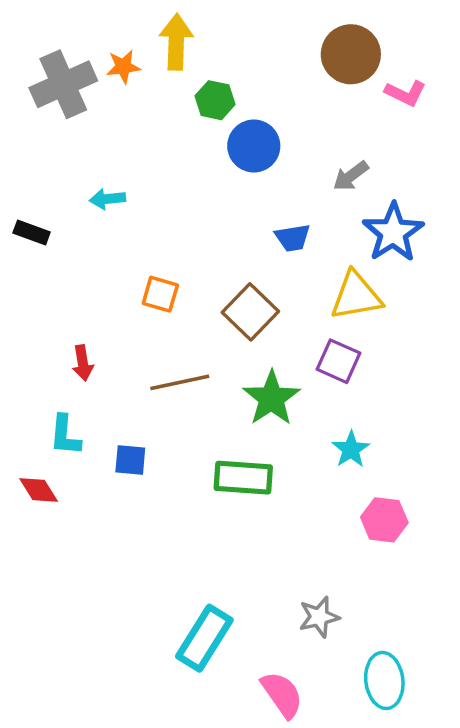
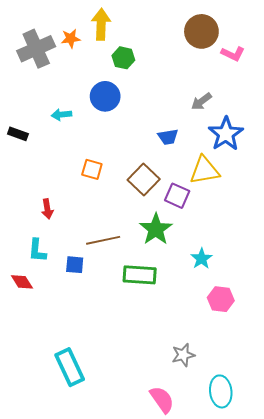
blue circle: (254, 146) -> (105, 96), moved
purple square: (338, 361) -> (177, 196), moved
brown line: (180, 382) -> (103, 240), moved
cyan rectangle: (204, 638) -> (70, 367), moved, turned -57

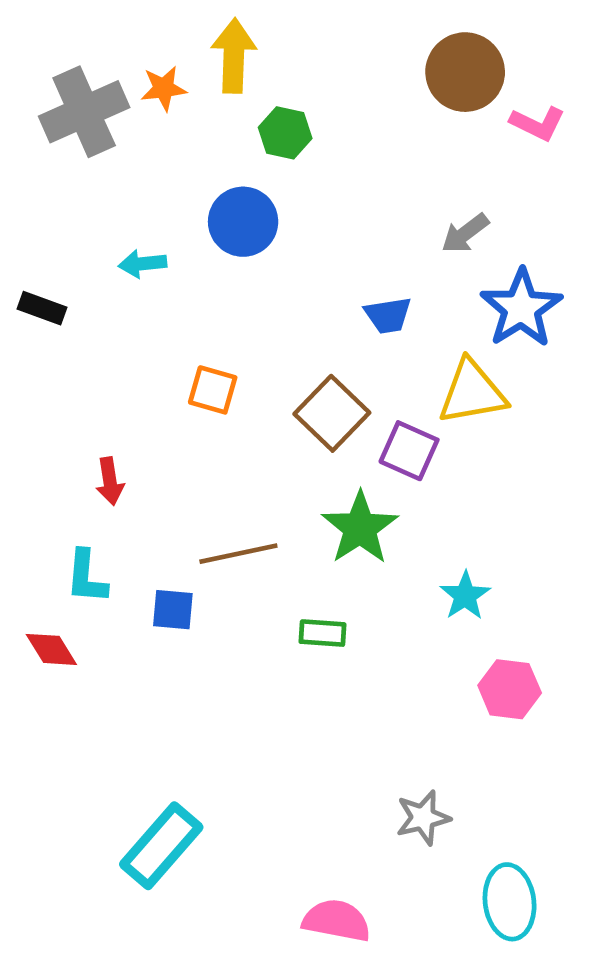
green rectangle: (140, 275) -> (323, 633), size x0.6
cyan rectangle: (70, 367) -> (161, 846), turned 66
pink semicircle: (162, 400) -> (337, 921), moved, turned -44

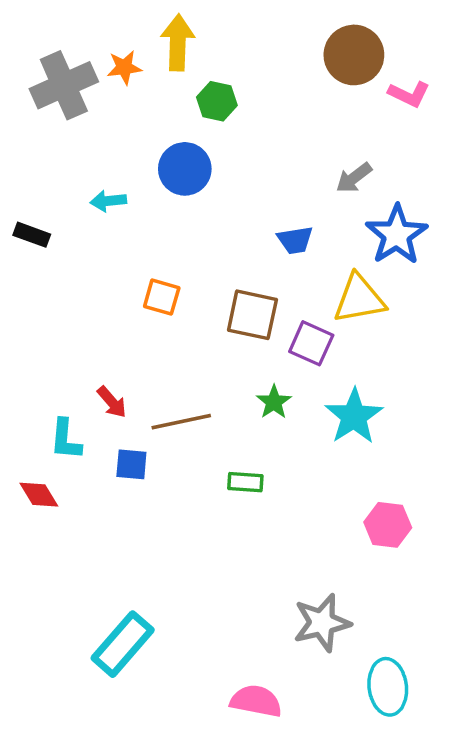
brown square: (332, 413) -> (252, 315), turned -32
red arrow: (110, 481) -> (112, 402), moved, turned -32
green star: (360, 528) -> (274, 402), size x0.6
cyan star: (465, 596) -> (354, 416), moved, size x1.5
gray star: (423, 818) -> (322, 623), size x1.4

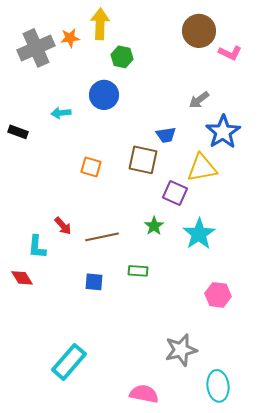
brown square: (252, 315) -> (143, 160), moved
blue square: (131, 464) -> (94, 282), moved

